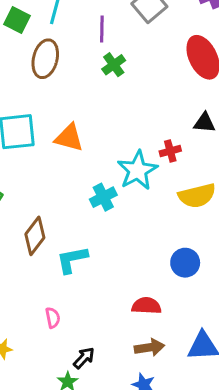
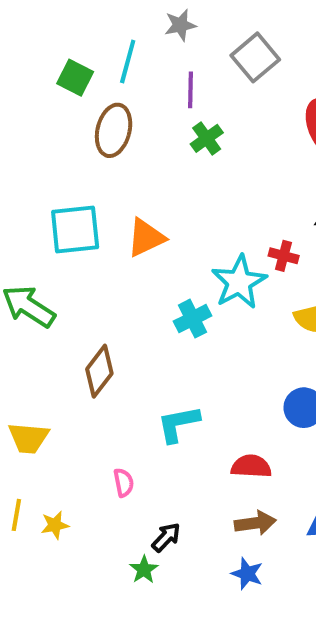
orange triangle: (69, 138) -> (146, 238), turned -40
red cross: (170, 151) -> (284, 256), turned 30
cyan L-shape: (72, 260) -> (178, 424), moved

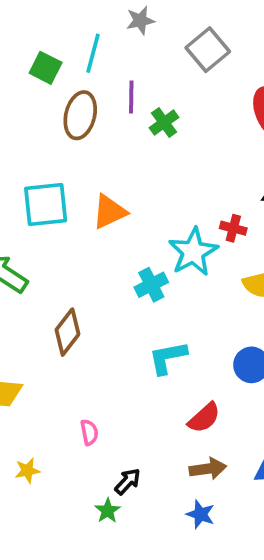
purple line: (190, 90) -> (131, 97), moved
cyan L-shape: (178, 424) -> (168, 358), moved
red semicircle: (251, 466) -> (204, 418), turned 135

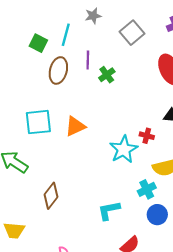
cyan cross: (151, 285) -> (147, 189), moved

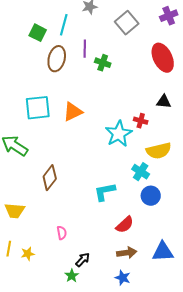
green cross: (107, 75) -> (103, 63), turned -35
cyan cross: (147, 189) -> (141, 172), turned -30

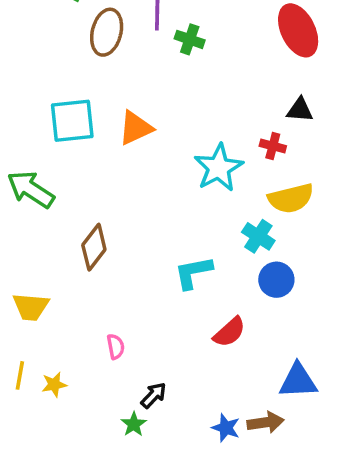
red cross: (141, 121) -> (273, 146), moved
brown arrow: (127, 253) -> (266, 422), moved

